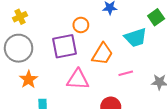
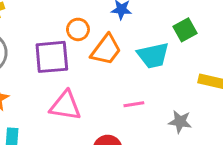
orange trapezoid: (102, 54) -> (106, 50), moved

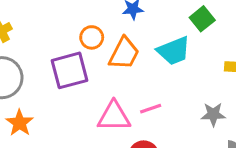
pink line: (134, 104) -> (151, 109), moved
pink triangle: (65, 106) -> (114, 116), moved

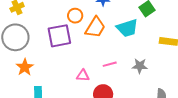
gray star: (213, 114) -> (140, 66), moved
pink triangle: (114, 116) -> (83, 76), moved, size x0.6

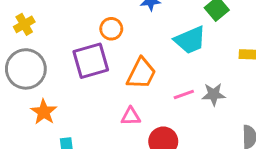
orange trapezoid: (95, 27) -> (141, 73), moved
pink line: (110, 64) -> (184, 94), moved

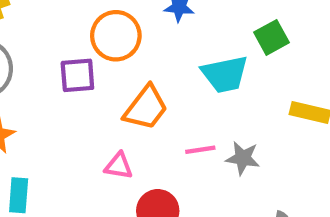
orange circle: (111, 29) -> (116, 36), size x1.5
purple square: (91, 61) -> (77, 75), size x0.7

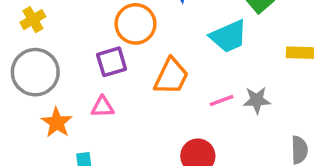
pink triangle: (119, 166) -> (103, 107), moved

